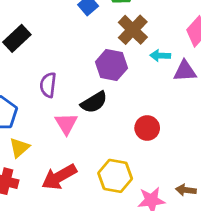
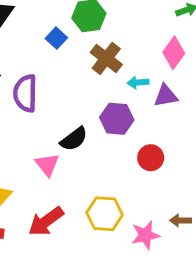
purple hexagon: (111, 65) -> (117, 119), moved
purple semicircle: (48, 85) -> (25, 93), moved, size x1.4
red circle: (147, 128) -> (151, 158), moved

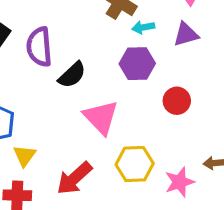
cyan arrow: (138, 82) -> (143, 27), moved
black semicircle: (74, 139) -> (72, 75), moved
pink triangle: (47, 165) -> (101, 117), moved, size x1.4

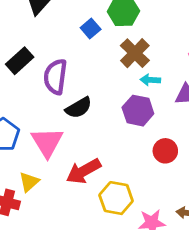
pink triangle: (101, 117) -> (47, 142), moved
yellow triangle: (25, 156) -> (29, 182), moved
red arrow: (74, 178) -> (84, 171), moved

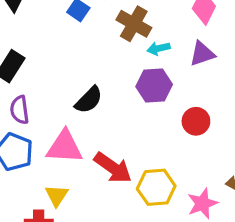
purple semicircle: (55, 77) -> (20, 110), moved, size x0.7
pink triangle: (47, 142) -> (65, 147), turned -40
red arrow: (84, 171) -> (113, 168), turned -100

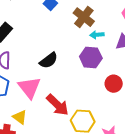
pink triangle: (65, 147) -> (29, 88), turned 40
yellow triangle: (57, 195) -> (20, 117), turned -35

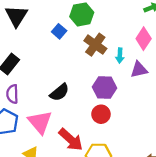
cyan arrow: (97, 35) -> (120, 56), moved, turned -80
red circle: (114, 84) -> (101, 114), moved

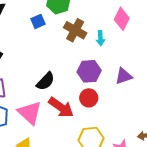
blue square: (59, 31) -> (38, 21), turned 32
purple triangle: (139, 70) -> (124, 76), moved
red arrow: (71, 140) -> (61, 107), moved

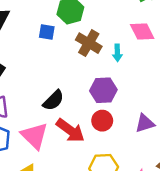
pink diamond: (122, 19) -> (142, 32), turned -55
blue square: (38, 21) -> (47, 32), turned 32
purple triangle: (124, 76) -> (145, 123), moved

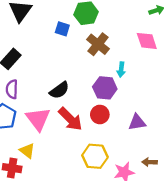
cyan arrow: (117, 53) -> (121, 69), moved

